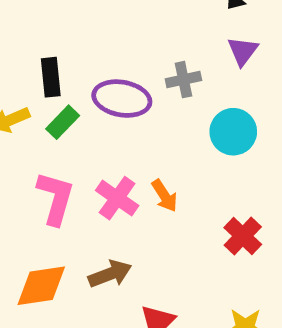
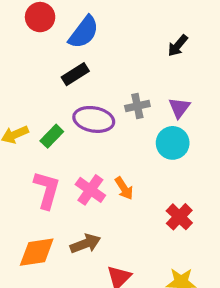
purple triangle: (243, 51) -> (179, 108), moved
black rectangle: (51, 77) -> (75, 74), moved, turned 64

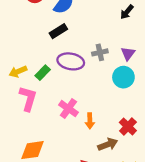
orange arrow: (124, 188) -> (90, 121), moved, turned 32
pink L-shape: (47, 190) -> (28, 98), moved
brown arrow: (85, 244) -> (108, 144), moved

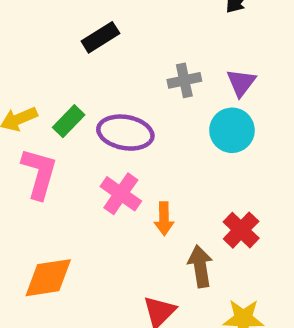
purple ellipse: (71, 61) -> (125, 133), moved
brown arrow: (108, 144) -> (200, 266), turned -78

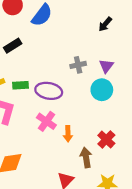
black rectangle: (100, 37) -> (13, 46), moved
green rectangle: (69, 121) -> (20, 85), turned 42

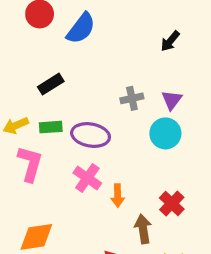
black rectangle: (13, 46) -> (51, 84), moved

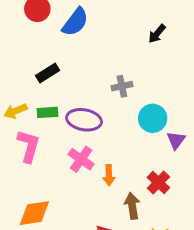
purple triangle: (172, 100) -> (176, 140), moved

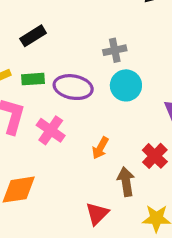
cyan circle: (153, 118) -> (126, 85), moved
pink cross: (81, 159) -> (51, 130), moved
orange arrow: (109, 175) -> (100, 148), turned 30

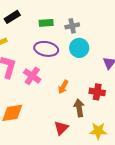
black rectangle: (33, 36) -> (12, 17), moved
green rectangle: (33, 79) -> (46, 23), moved
red cross: (155, 156) -> (97, 92), turned -35

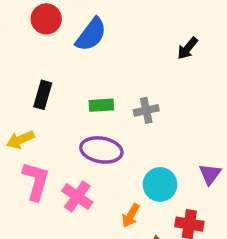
black rectangle: (12, 17) -> (43, 95), turned -42
cyan circle: (79, 48) -> (160, 184), moved

